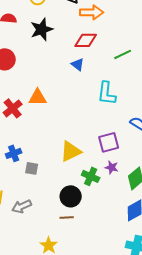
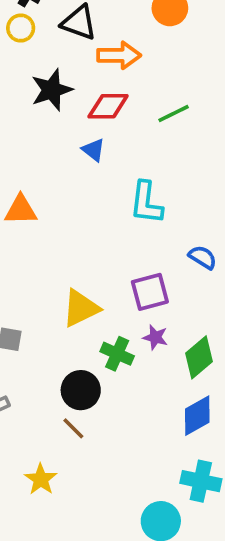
black star: (42, 29) -> (52, 90), moved
green line: (123, 54) -> (174, 114), moved
brown line: (67, 217) -> (73, 428), turned 48

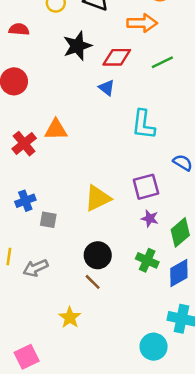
orange arrow: (119, 55) -> (142, 23), moved
green cross: (117, 354) -> (147, 260), moved

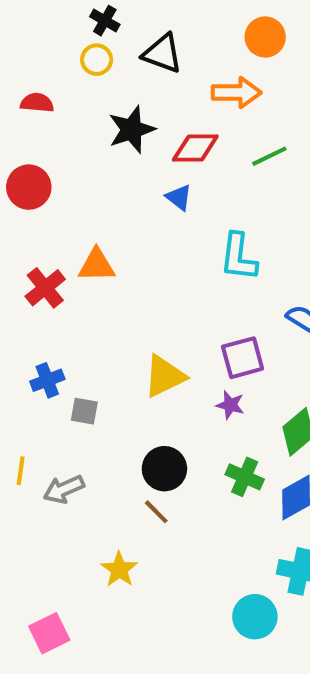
purple star: (150, 218) -> (230, 405), moved

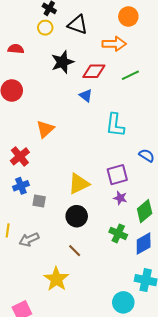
orange triangle: (97, 265) -> (45, 129), turned -42
red cross: (45, 288) -> (20, 156), moved
purple star: (230, 405) -> (120, 198), moved
black circle: (164, 469) -> (77, 216), moved
yellow star: (119, 569) -> (56, 279), size x1.4

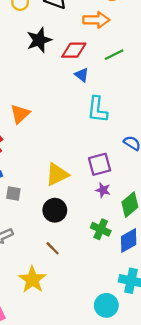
blue triangle: (86, 96) -> (82, 75), moved

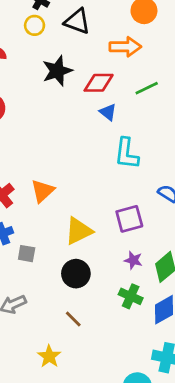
orange triangle: (20, 114) -> (43, 191), moved
purple star: (103, 190) -> (133, 260), moved
yellow star: (32, 280) -> (49, 356), size x0.7

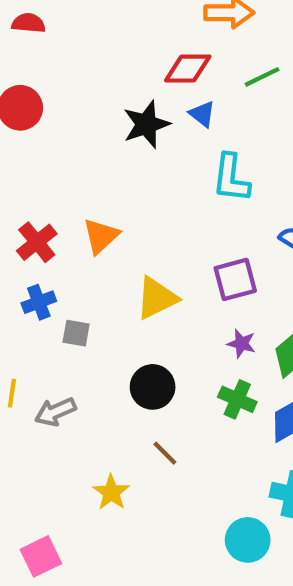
black star: (57, 71) -> (146, 124), moved
black circle: (76, 274) -> (153, 387), moved
brown line: (73, 319) -> (165, 453), moved

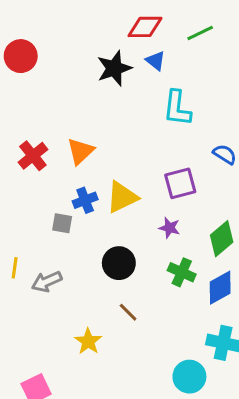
blue cross: (39, 302) -> (85, 200), moved
purple star: (241, 344) -> (169, 228), moved

